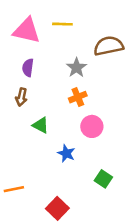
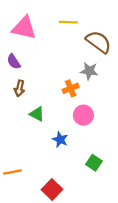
yellow line: (62, 24) -> (68, 22), moved
brown semicircle: (109, 46) -> (99, 42), turned 48
purple semicircle: (28, 68) -> (14, 62), moved, turned -42
gray star: (77, 68) -> (89, 71), moved, turned -30

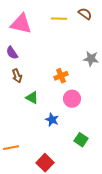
brown semicircle: (99, 42) -> (85, 14), moved, size x0.6
gray star: (89, 71) -> (91, 59), moved
brown arrow: (19, 88) -> (17, 76), turned -32

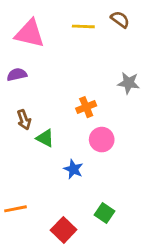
purple semicircle: (12, 53) -> (17, 75), turned 112
brown arrow: (17, 76) -> (24, 120), moved
green square: (81, 140) -> (105, 213), moved

